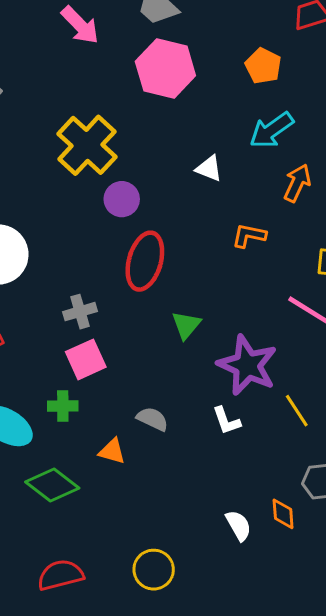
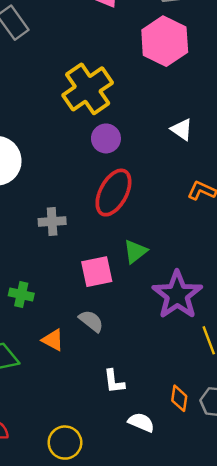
pink square: (86, 359) -> (97, 272), moved
white L-shape: (226, 421) -> (114, 381), moved
orange diamond: (283, 514) -> (179, 398), moved
white semicircle: (239, 526) -> (141, 422), turned -50

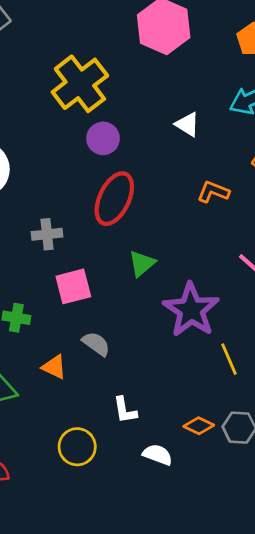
pink square: (97, 272) -> (73, 286), moved
orange diamond: (179, 398) -> (199, 426), turned -70
yellow circle: (65, 443) -> (77, 447), moved

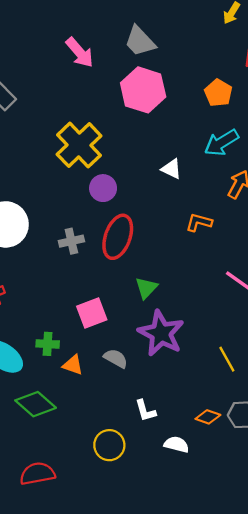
gray cross: (47, 234) -> (71, 241), moved
purple star: (191, 310) -> (161, 333), moved
orange triangle: (54, 367) -> (73, 365), moved

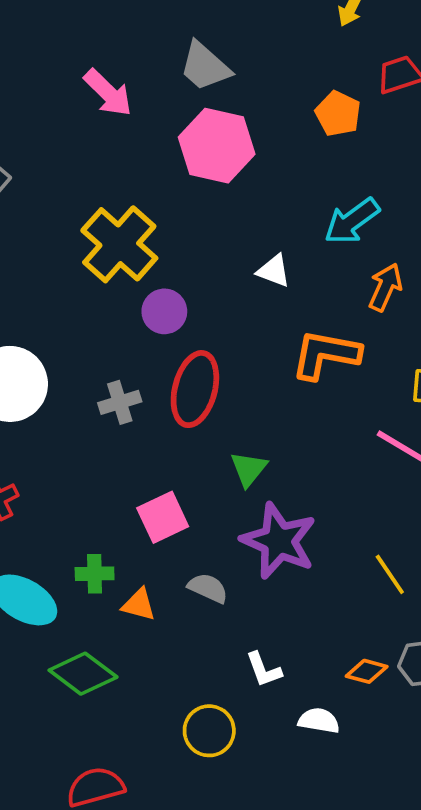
orange pentagon: (218, 93) -> (338, 114), moved
orange L-shape: (199, 222) -> (326, 354), size x1.6

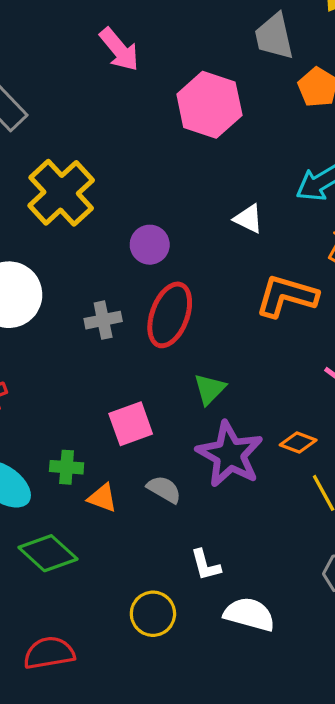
gray trapezoid: (205, 66) -> (274, 36), moved, turned 30
yellow cross: (119, 244) -> (61, 193), moved
orange diamond: (367, 671) -> (298, 443), moved
white semicircle: (319, 721) -> (249, 614), size x1.4

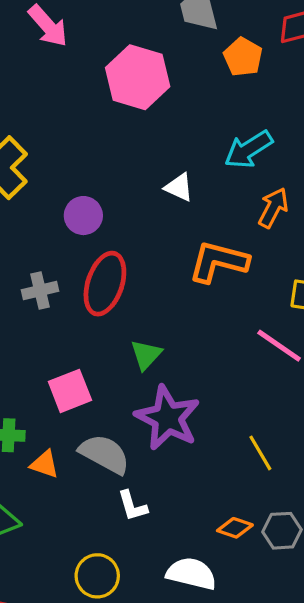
orange diamond: (298, 443) -> (235, 528), moved
gray semicircle: (164, 489) -> (105, 454), size x1.5
white L-shape: (206, 565) -> (132, 506), moved

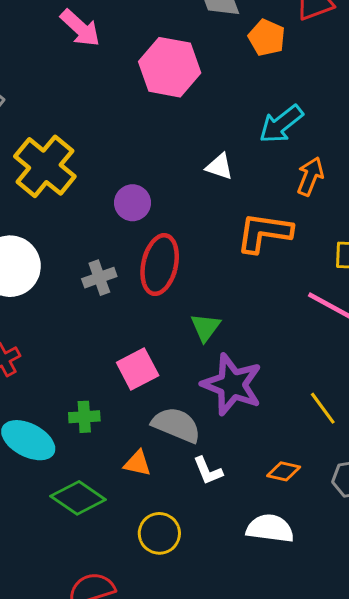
orange triangle: (45, 464) -> (137, 463), moved
orange diamond: (235, 528) -> (284, 471), moved
yellow circle: (97, 576) -> (159, 533), moved

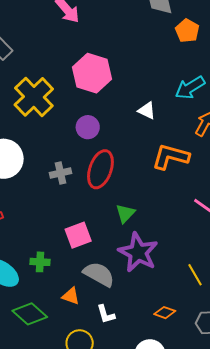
pink hexagon: (170, 67) -> (92, 73), moved
white L-shape: (208, 471) -> (106, 314), moved

